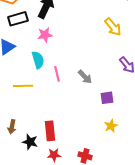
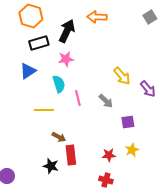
yellow arrow: (113, 27) -> (122, 76), moved
brown arrow: (12, 127) -> (59, 137), moved, turned -72
red star: (54, 155) -> (109, 155), moved

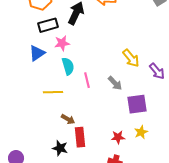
pink star: (66, 59) -> (62, 43), moved
purple square: (128, 122) -> (137, 104), size x1.5

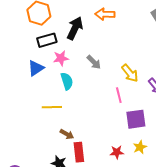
pink line: (87, 80) -> (119, 95), moved
gray arrow: (115, 83) -> (94, 62), moved

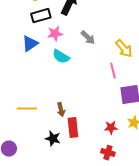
cyan semicircle: (67, 81) -> (61, 57), turned 138
yellow line: (52, 107) -> (27, 109), moved
brown arrow: (67, 134) -> (61, 110), turned 48

